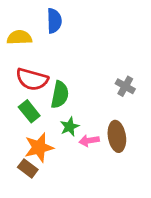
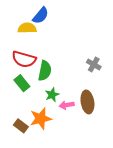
blue semicircle: (54, 21) -> (41, 16), turned 42
yellow semicircle: (19, 37) -> (27, 28), moved
orange star: (39, 148) -> (41, 119), moved

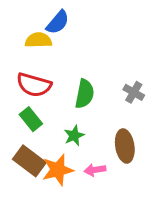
green semicircle: (45, 71) -> (85, 94), moved
pink arrow: (67, 105) -> (95, 170), moved
brown rectangle: (21, 126) -> (29, 161), moved, size x1.5

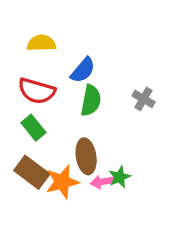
blue semicircle: (58, 22) -> (83, 70), moved
green star: (74, 136) -> (120, 177), moved
brown ellipse: (125, 146) -> (86, 156), moved

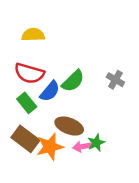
blue semicircle: (83, 70) -> (50, 91), moved
green semicircle: (91, 100) -> (73, 81), turned 35
brown ellipse: (86, 156) -> (69, 126), turned -60

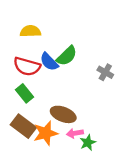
green semicircle: (73, 81) -> (67, 56), moved
blue semicircle: (50, 91) -> (49, 62), moved, turned 96
green star: (96, 143) -> (88, 143), moved

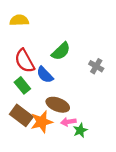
yellow semicircle: (30, 31) -> (19, 20), moved
blue semicircle: (49, 62) -> (45, 75), moved
red semicircle: (27, 66) -> (25, 61), turned 45

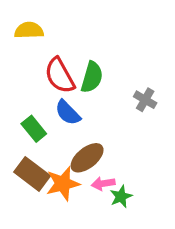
green semicircle: (61, 51) -> (92, 77), turned -30
red semicircle: (25, 61) -> (60, 76), moved
brown ellipse: (58, 105) -> (87, 158), turned -60

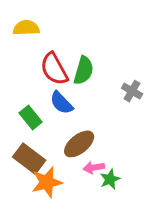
orange star: (63, 184) -> (47, 182), moved

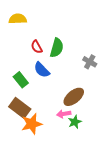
red semicircle: (54, 69) -> (37, 47), size x0.6
brown ellipse: (79, 144) -> (74, 97), moved

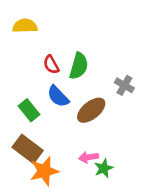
brown ellipse: (74, 97) -> (91, 110), moved

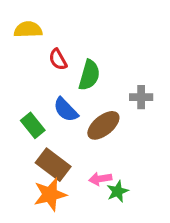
red semicircle: (51, 65) -> (58, 59), moved
gray cross: (124, 85) -> (141, 97), turned -30
brown rectangle: (28, 149) -> (53, 165), moved

